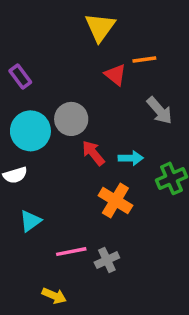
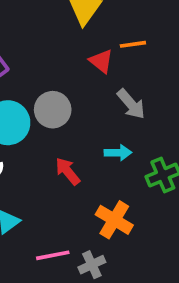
gray arrow: (160, 110) -> (131, 104), moved
red arrow: (93, 153) -> (68, 171), moved
orange cross: (115, 201) -> (114, 220), moved

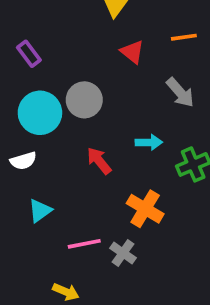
orange line: (133, 44) -> (184, 37), moved
gray arrow: (131, 104) -> (180, 93), moved
gray cross: (92, 265) -> (123, 253), turned -30

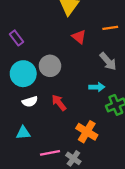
cyan arrow: (149, 142) -> (97, 87), moved
white semicircle: (23, 161) -> (30, 102), moved
cyan triangle: (40, 211) -> (23, 133), turned 32

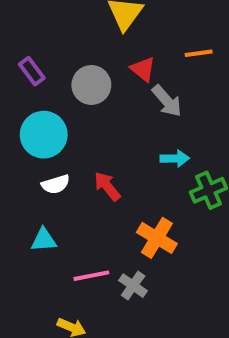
gray arrow: (108, 61) -> (167, 101), moved
gray circle: (50, 66) -> (91, 85), moved

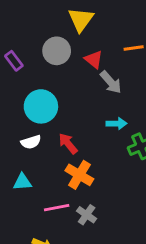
gray circle: (91, 85) -> (57, 51), moved
cyan circle: (44, 135) -> (41, 106), moved
orange cross: (157, 238) -> (79, 175), moved

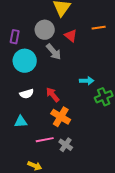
purple rectangle: (14, 61) -> (15, 37), turned 48
gray arrow: (111, 82) -> (54, 52), moved
cyan circle: (41, 106) -> (25, 61), moved

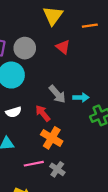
orange line: (99, 28) -> (90, 26), moved
gray circle: (45, 30) -> (25, 48), moved
gray arrow: (54, 52) -> (57, 94), moved

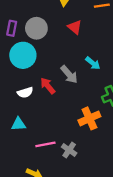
cyan arrow: (81, 97) -> (93, 63), moved, turned 40
red arrow: (43, 113) -> (48, 86), moved
orange cross: (52, 138) -> (89, 118), moved, turned 35

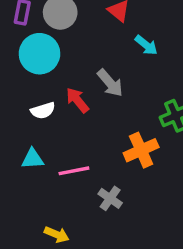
cyan arrow: (93, 63) -> (146, 45), moved
pink line: (45, 144) -> (74, 171), moved

